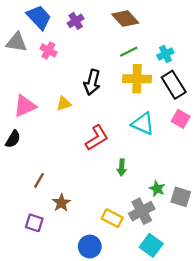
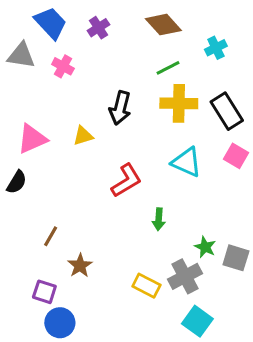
cyan cross: (165, 54) -> (216, 48), moved
blue circle: (90, 247) -> (60, 323), moved

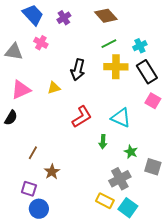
cyan cross: (216, 48) -> (140, 46), moved
gray triangle: (21, 55) -> (14, 52), moved
cyan triangle: (187, 162) -> (121, 118), moved
green star: (205, 247) -> (131, 152), moved
yellow rectangle: (146, 286) -> (105, 201), moved

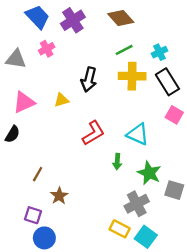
purple cross: (64, 18) -> (73, 20), size x1.5
pink cross: (41, 43) -> (47, 49), turned 32
green star: (131, 152) -> (149, 173), size x1.5

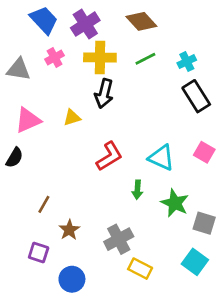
yellow cross: (132, 76) -> (100, 57), moved
pink square: (174, 115) -> (204, 152), moved
gray cross: (137, 204) -> (119, 239), moved
cyan square: (146, 237) -> (195, 262), moved
blue circle: (44, 238) -> (72, 279), moved

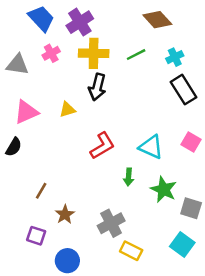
brown diamond: (141, 21) -> (157, 20), moved

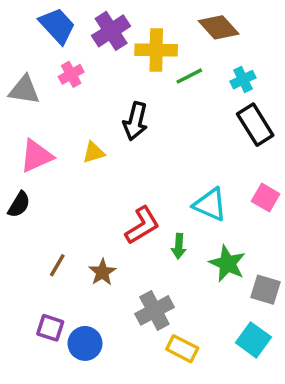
yellow cross: (94, 53) -> (156, 50), moved
red L-shape: (102, 146) -> (142, 225), moved
brown star: (65, 214) -> (102, 272), moved
blue circle: (67, 261) -> (85, 343), moved

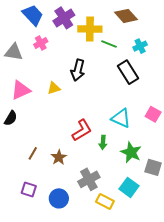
green line: (189, 76) -> (109, 44), turned 49
black rectangle: (255, 125) -> (128, 72), moved
cyan square: (253, 340) -> (129, 187), moved
blue circle: (85, 343) -> (59, 198), moved

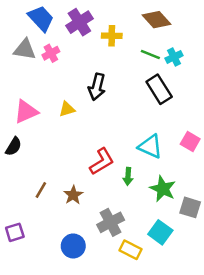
yellow cross: (90, 29) -> (112, 36), size x0.7
green line: (109, 44) -> (150, 54), moved
gray triangle: (14, 52) -> (25, 49), moved
purple square: (29, 189) -> (15, 232), moved, turned -35

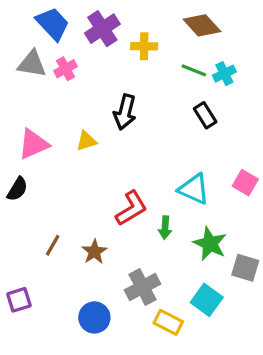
black rectangle: (159, 89) -> (205, 115), size x0.7

